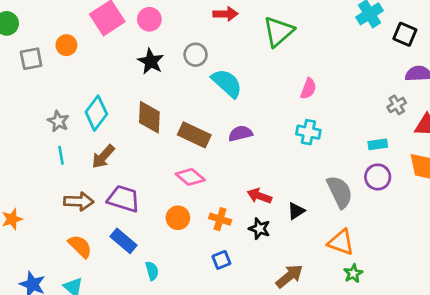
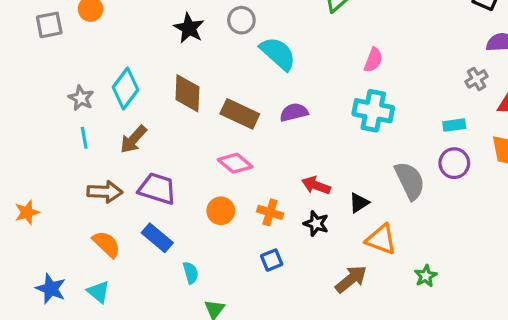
cyan cross: (308, 132) -> (373, 111), size x1.4
orange triangle: (341, 242) -> (381, 239), moved

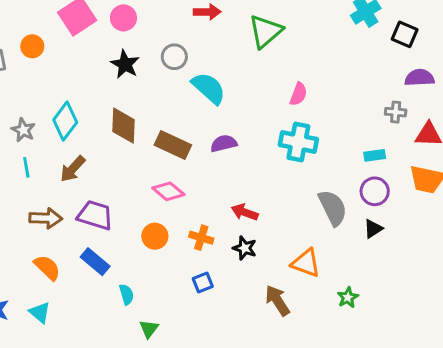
gray cross: (477, 79) -> (396, 112), turned 36
black triangle: (359, 203) -> (373, 229), moved
brown arrow: (351, 279) -> (277, 300), turned -84

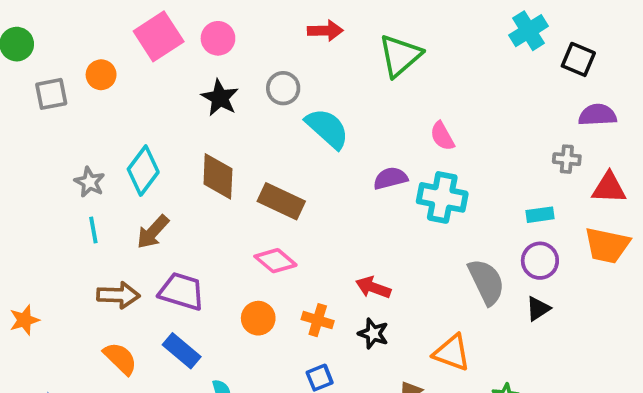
pink semicircle: (298, 94) -> (442, 136), turned 130
purple semicircle: (224, 143) -> (390, 178), moved

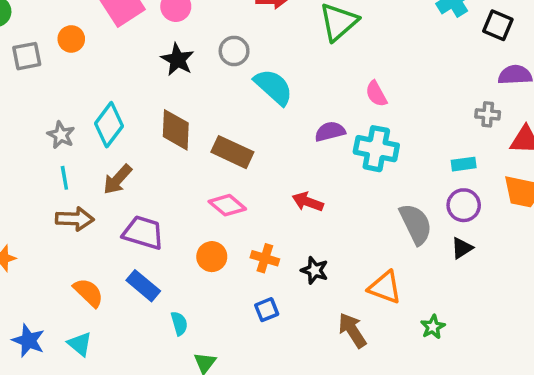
red arrow: (373, 288) -> (308, 202), moved
brown arrow: (118, 295) -> (75, 219), moved

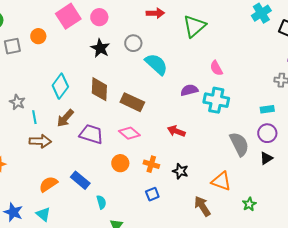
gray star: (61, 135) -> (17, 102), moved
purple trapezoid: (143, 233) -> (91, 134), moved
orange semicircle: (88, 293) -> (48, 184), turned -78

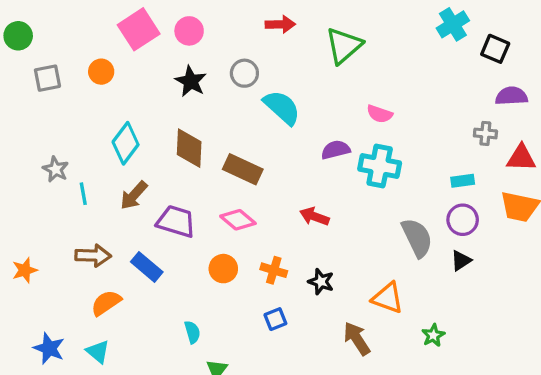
orange circle: (38, 36) -> (101, 72), moved
pink semicircle: (216, 68) -> (380, 114), turned -42
brown arrow: (40, 141) -> (93, 256), moved
blue rectangle: (80, 180) -> (147, 267), moved

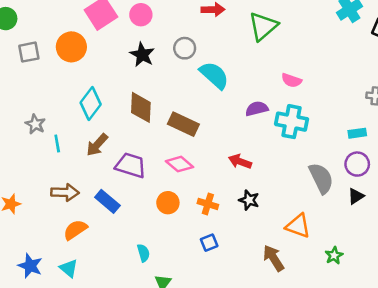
orange circle: (101, 72) -> (71, 47), size x1.5
black star: (321, 282) -> (249, 200), moved

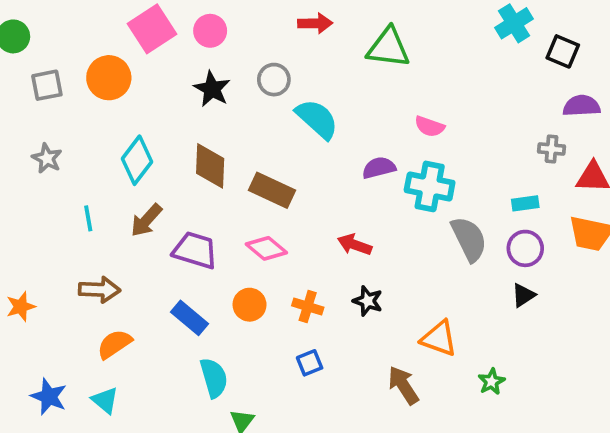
green triangle: (263, 26) -> (388, 48), turned 48
gray star: (35, 124) -> (47, 158), moved
gray semicircle: (321, 178) -> (469, 239), moved
blue rectangle: (107, 201) -> (189, 318), moved
cyan semicircle: (143, 253) -> (214, 378), size x1.5

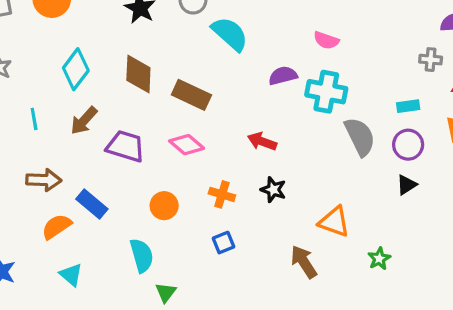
orange circle: (250, 305) -> (164, 206), moved
blue rectangle: (189, 318) -> (92, 204), moved
cyan triangle: (105, 400) -> (71, 275), moved

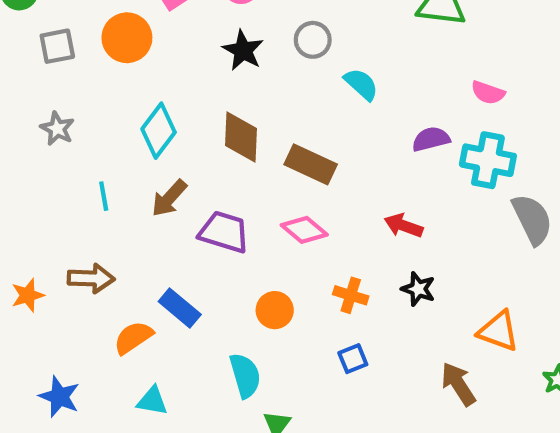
cyan semicircle: (230, 34) -> (361, 84), size x0.7
brown arrow: (44, 180) -> (91, 278), moved
cyan triangle: (71, 275) -> (152, 401), turned -30

